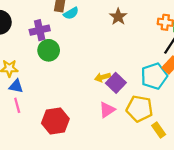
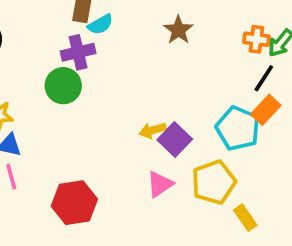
purple cross: (40, 30) -> (78, 52), moved
cyan pentagon: (154, 76) -> (238, 128), turned -30
yellow pentagon: (140, 109) -> (214, 182), turned -30

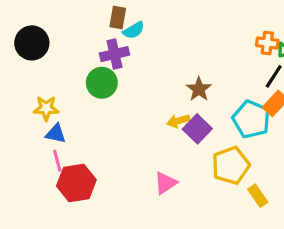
brown star: (178, 30) -> (199, 89), moved
pink triangle: (160, 184) -> (165, 183), moved
red hexagon: (74, 203) -> (76, 183), moved

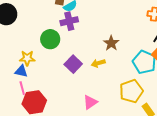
purple cross: (115, 54) -> (69, 21), moved
yellow star: (46, 108) -> (27, 58), moved
purple square: (197, 129) -> (73, 64), moved

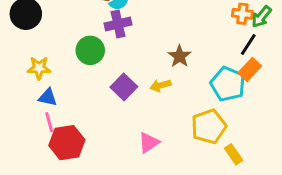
yellow star: (27, 58) -> (39, 68), moved

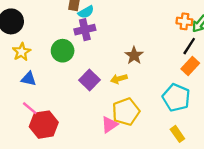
yellow star: (39, 68) -> (22, 52), moved, turned -30
cyan pentagon: (228, 84) -> (176, 98), moved
blue triangle: (48, 97) -> (29, 79), moved
pink line: (49, 122) -> (30, 108), turned -35
yellow pentagon: (209, 126) -> (126, 112), moved

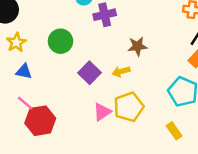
purple cross: (85, 30) -> (105, 15), moved
brown star: (134, 55) -> (137, 46), turned 30
pink triangle: (109, 125) -> (102, 112), moved
yellow rectangle: (177, 134) -> (174, 131), moved

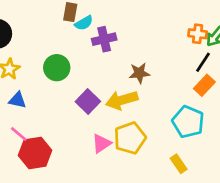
yellow arrow: (121, 71) -> (122, 100), size x1.6

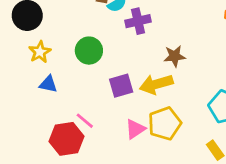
purple square: (88, 101) -> (121, 86), turned 30
pink line: (19, 134) -> (85, 121), moved

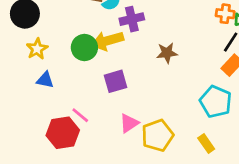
yellow arrow: (156, 84) -> (107, 41), moved
yellow pentagon: (165, 123) -> (158, 135), moved

